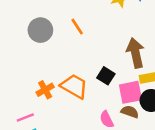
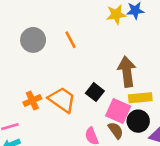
pink square: (130, 92) -> (118, 111), turned 30
brown semicircle: (130, 112) -> (116, 130), turned 30

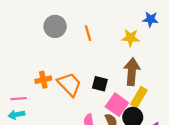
yellow star: (116, 14) -> (131, 38), moved
black square: (95, 92) -> (100, 84), turned -35
yellow rectangle: (140, 98) -> (139, 97), turned -66

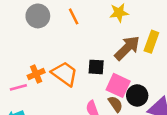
brown arrow: (132, 72) -> (127, 48), turned 52
yellow rectangle: (139, 97) -> (151, 42), moved
pink line: (19, 99) -> (18, 87), moved

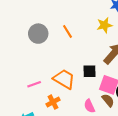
orange cross: (36, 74) -> (53, 102), moved
pink line: (18, 87) -> (34, 84), moved

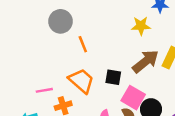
orange line: (68, 31) -> (83, 44), moved
pink line: (34, 84) -> (44, 90), moved

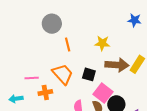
yellow star: (141, 26) -> (102, 43), moved
brown arrow: (146, 61) -> (117, 65), turned 35

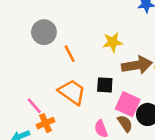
pink line: (32, 78) -> (34, 106), turned 64
orange cross: (45, 92) -> (46, 123), moved

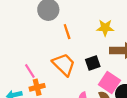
black square: (105, 85) -> (93, 63), turned -32

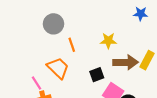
orange trapezoid: (64, 64) -> (58, 68), moved

